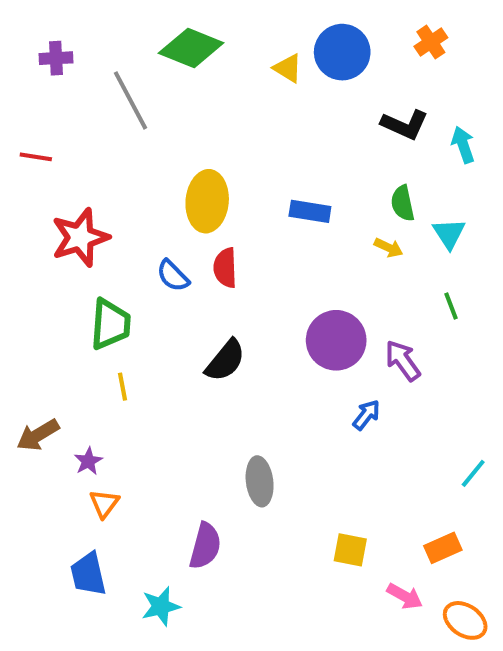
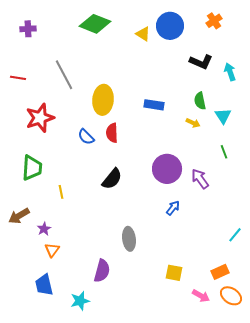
gray line: (131, 100) -> (64, 75), moved
green trapezoid: (110, 324) -> (32, 168), moved
blue arrow: (366, 415) -> (173, 208), moved
orange ellipse: (465, 620) -> (231, 296), moved

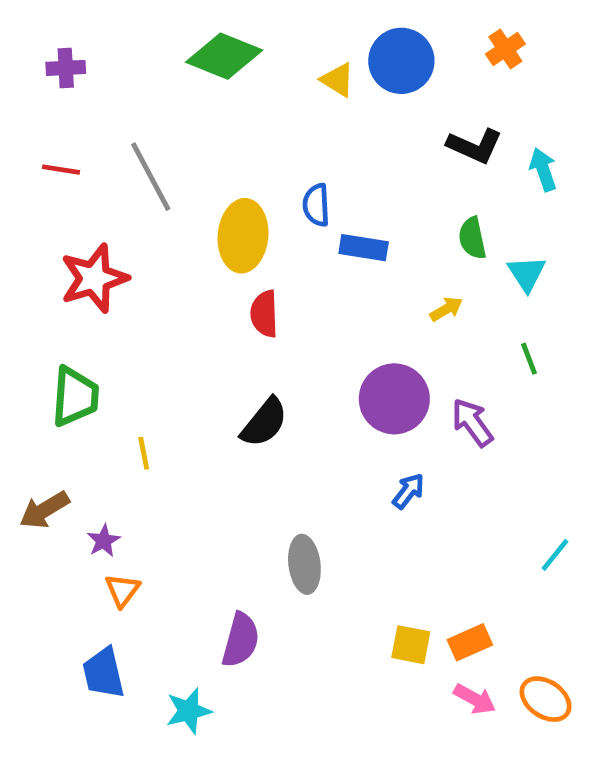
red line: (18, 78) -> (61, 170), moved
yellow arrow: (193, 123) -> (446, 309), moved, turned -56
blue semicircle: (86, 137) -> (316, 205), moved, turned 42
orange rectangle: (220, 272) -> (470, 642), moved

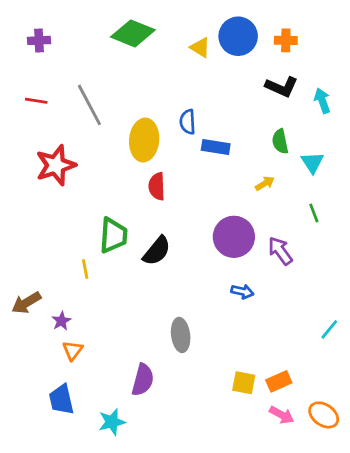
orange cross: (505, 49) -> (286, 40), moved, turned 35
green trapezoid: (75, 396) -> (113, 235), moved
blue arrow: (408, 491) -> (242, 291), turned 65

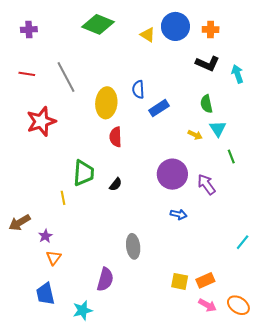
blue rectangle: (216, 147) -> (159, 108), turned -42
cyan triangle: (312, 162) -> (218, 129), moved
yellow arrow: (265, 183) -> (195, 135), turned 56
black semicircle: (157, 251) -> (116, 184), size x0.6

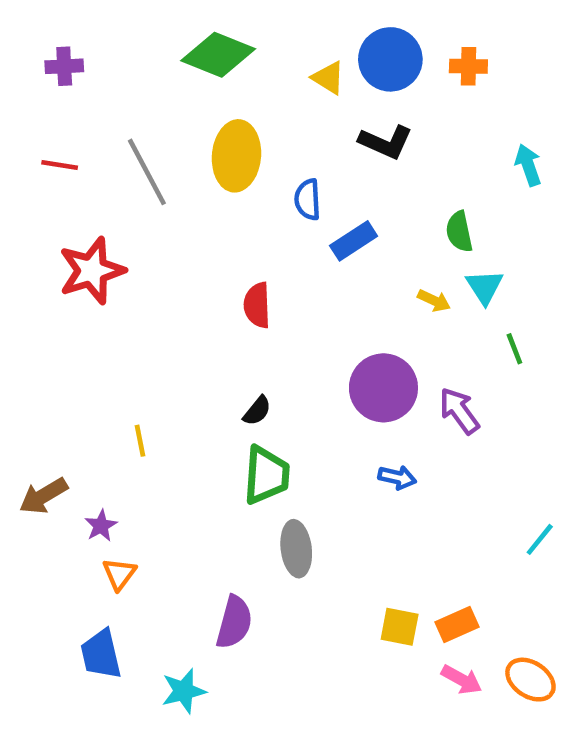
black L-shape: (207, 64) -> (386, 142), moved
yellow ellipse: (106, 103) -> (236, 156), moved
green trapezoid: (84, 173) -> (266, 475), moved

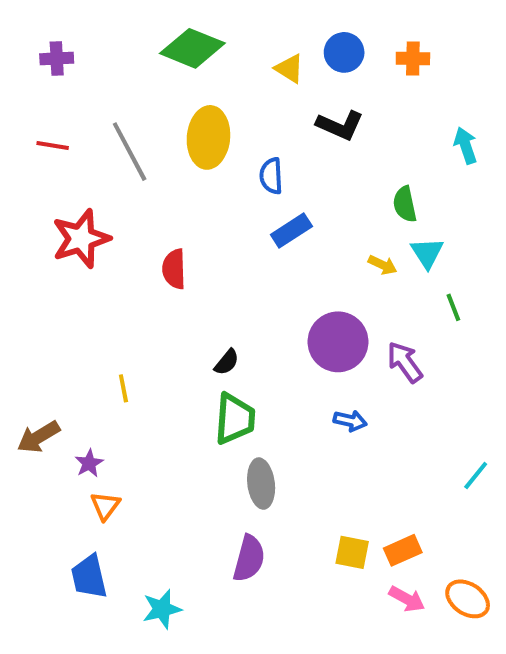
blue circle: (390, 59) -> (344, 52), size x0.7
blue rectangle: (354, 241) -> (291, 231), moved
red semicircle: (257, 305) -> (174, 269), moved
purple semicircle: (234, 622) -> (249, 558), moved

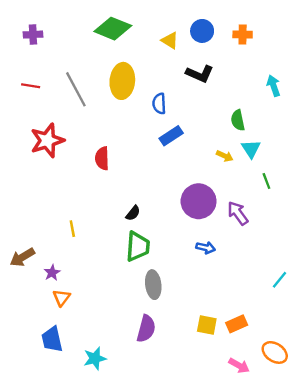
pink arrow: (407, 599) -> (239, 366), moved

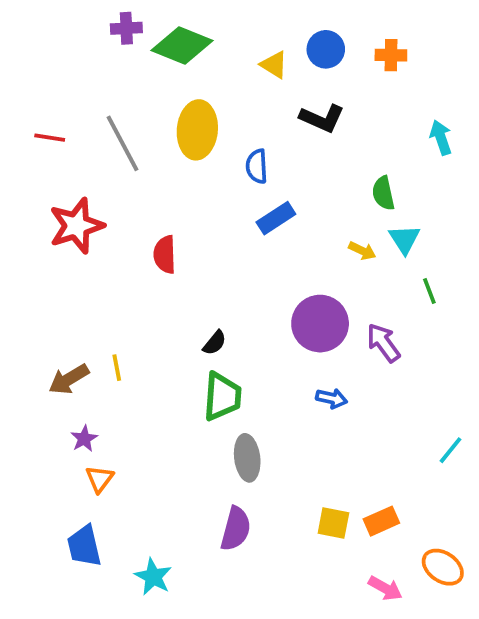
purple cross: (33, 35) -> (126, 28), moved
brown arrow: (22, 257) -> (69, 379), moved
cyan star: (95, 358) -> (153, 577), turned -30

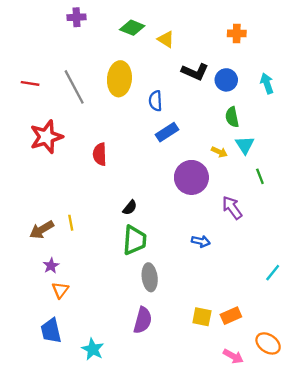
green diamond: (182, 46) -> (132, 28), moved, size x0.7
blue circle: (326, 49) -> (226, 80), moved
purple circle: (320, 324) -> (191, 177), moved

